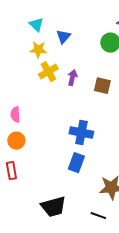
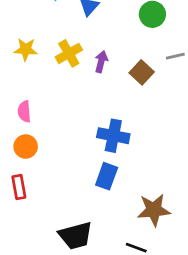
yellow star: (38, 50) -> (26, 49), moved
brown square: (102, 86) -> (142, 72), turned 30

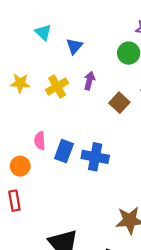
purple arrow: (101, 62) -> (89, 81), moved
pink semicircle: (24, 111) -> (40, 141), moved
blue rectangle: (107, 176) -> (64, 151), moved

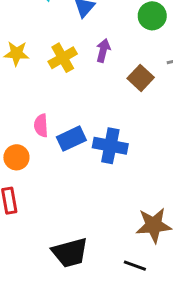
blue rectangle: (64, 151) -> (71, 139), turned 45

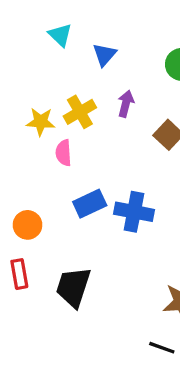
yellow star: (16, 53) -> (41, 122), moved
pink semicircle: (41, 126) -> (64, 153), moved
black trapezoid: (70, 253) -> (73, 287), moved, turned 123

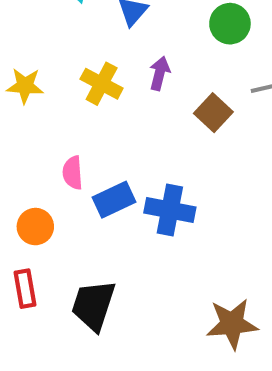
yellow cross: (80, 112) -> (102, 84), turned -32
yellow star: (41, 122) -> (25, 86), moved
pink semicircle: (64, 153) -> (73, 173), moved

